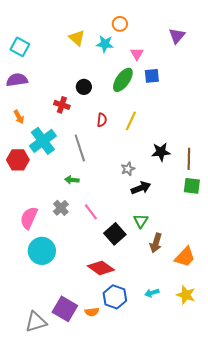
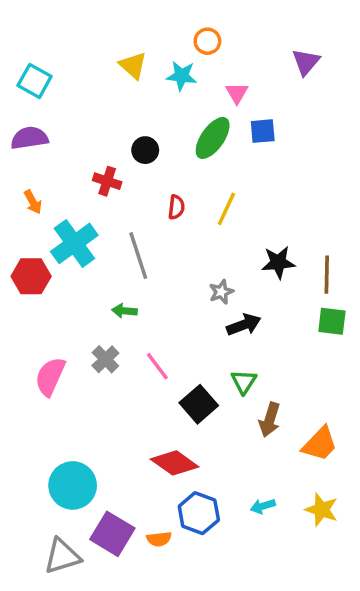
cyan circle: (42, 251) -> (73, 485), moved

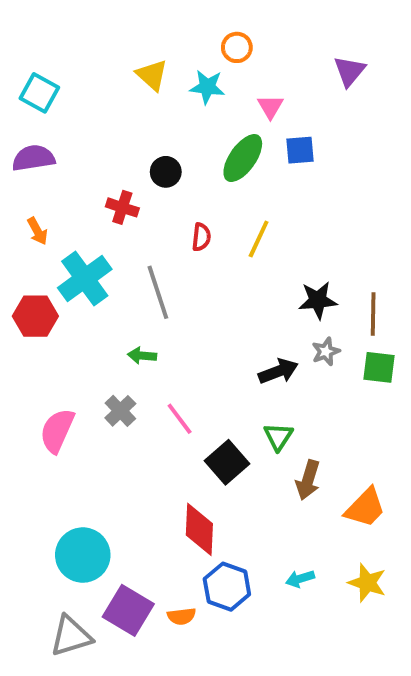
gray star: (221, 292) -> (326, 352), moved
red diamond: (175, 463) -> (199, 529), turned 57

